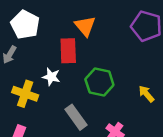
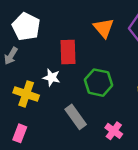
orange triangle: (85, 26) -> (104, 28), moved

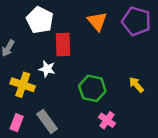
white pentagon: (26, 27) -> (40, 20), moved
green hexagon: (99, 83) -> (92, 88), moved
gray rectangle: (76, 117) -> (47, 121), moved

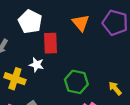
yellow arrow: (136, 85) -> (115, 88), moved

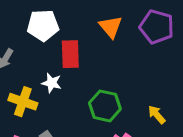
white pentagon: (30, 22) -> (43, 25), turned -30

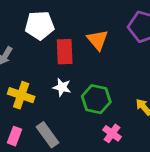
orange triangle: (111, 27) -> (98, 40), moved
white star: (52, 83) -> (62, 87), moved

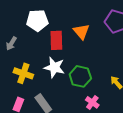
white star: (62, 87) -> (54, 67), size x1.5

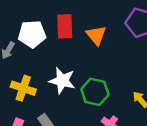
white pentagon: (37, 20) -> (32, 34), moved
red rectangle: (56, 40) -> (65, 26), moved

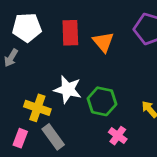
white pentagon: (32, 34) -> (27, 27), moved
yellow cross: (23, 88) -> (37, 108), moved

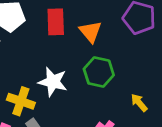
green hexagon: (102, 101) -> (99, 72), moved

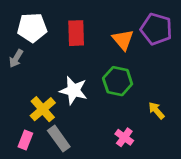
orange triangle: (90, 32) -> (123, 40), moved
yellow cross: (21, 101) -> (43, 109), turned 30

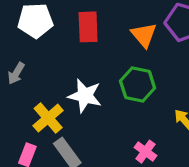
gray arrow: (16, 58) -> (16, 73), moved

